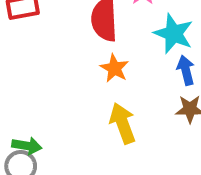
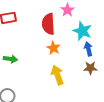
green arrow: (27, 146) -> (10, 59), moved

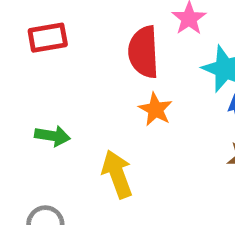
yellow arrow: (57, 75) -> (117, 174), moved

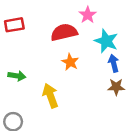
red semicircle: (144, 52) -> (64, 32), turned 80

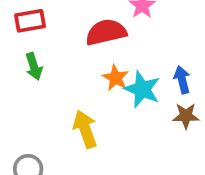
cyan star: (106, 41) -> (142, 89), moved
green arrow: (17, 76) -> (34, 66), moved, turned 63

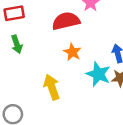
cyan star: (142, 89) -> (98, 74), moved

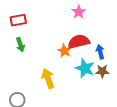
red semicircle: (66, 21) -> (79, 42), moved

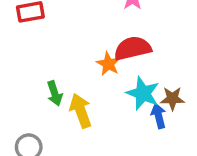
green arrow: (20, 45) -> (55, 93), moved
blue arrow: (100, 52) -> (159, 116), moved

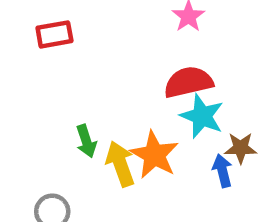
orange star: (108, 64) -> (154, 155), moved, size x1.5
cyan star: (143, 93) -> (202, 116), moved

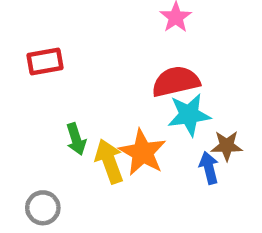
red rectangle: (54, 34) -> (45, 62), moved
cyan star: (202, 116) -> (189, 115), turned -30

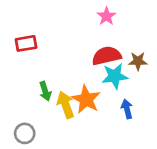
brown star: (227, 146) -> (138, 61), moved

